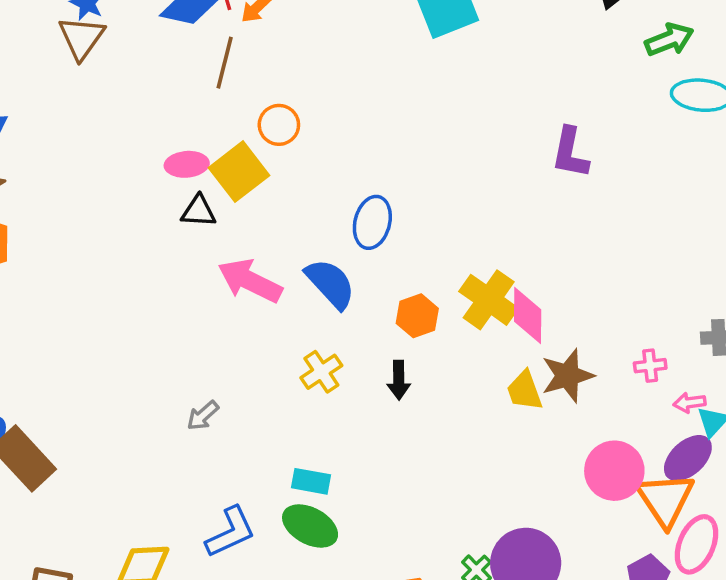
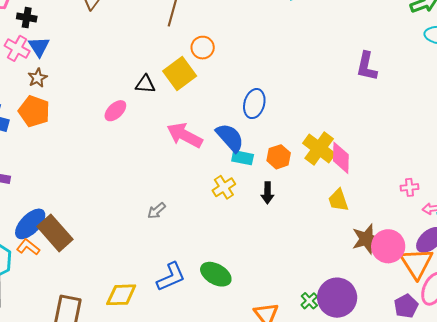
pink ellipse: (187, 164) -> (115, 111), moved, turned -40
black triangle: (198, 211) -> (145, 84), moved
brown star: (567, 376) -> (367, 239), moved
cyan rectangle: (311, 481) -> (243, 158), moved

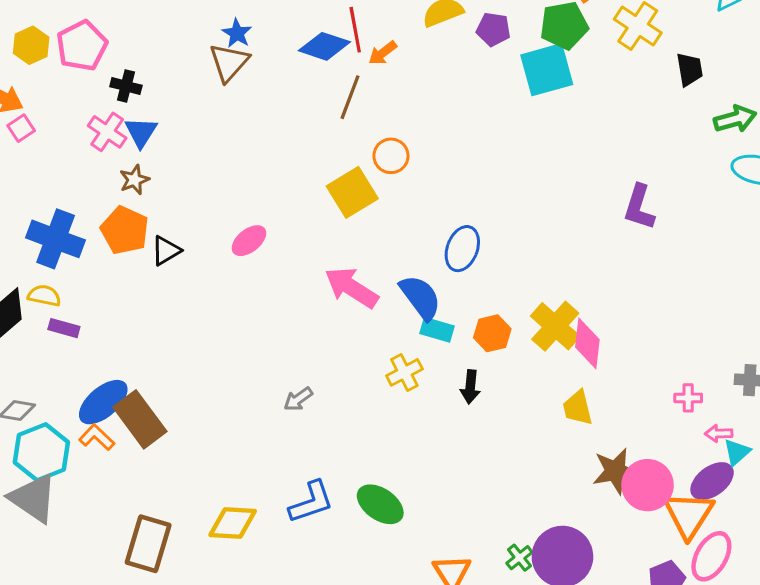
black triangle: (145, 84) -> (166, 251), moved, turned -40

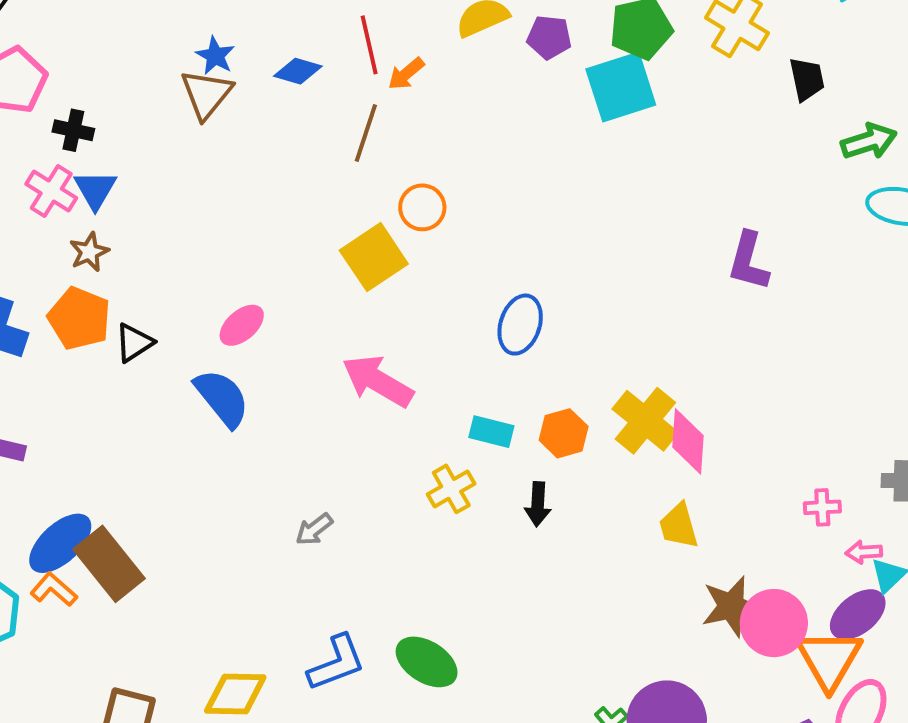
blue diamond: (324, 46) -> (298, 71), moved, size x0.7
blue semicircle: (420, 297) -> (222, 398), moved

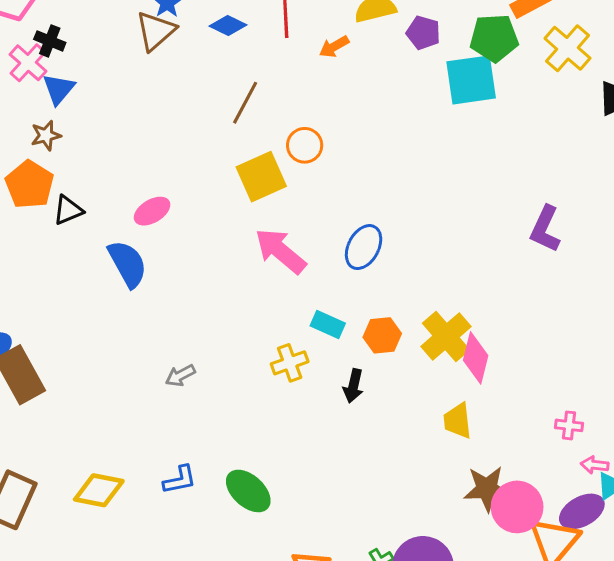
orange arrow: (406, 74) -> (334, 47), moved
brown line: (366, 133) -> (245, 103), moved
pink cross: (51, 191) -> (28, 63), moved
pink arrow: (378, 381) -> (280, 251), moved
blue L-shape: (336, 663) -> (180, 480), size x0.7

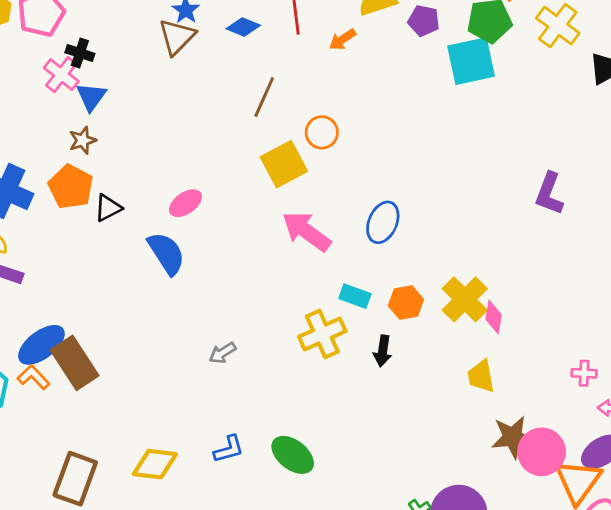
pink diamond: (476, 358) -> (494, 317), size x0.7
yellow cross: (290, 363) -> (322, 334), size x1.4

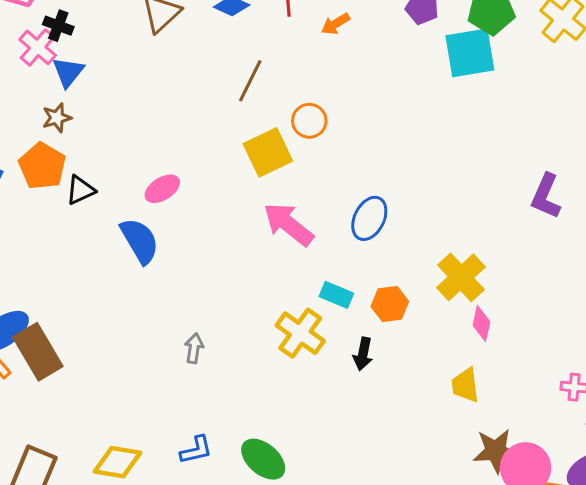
yellow cross: (465, 299) -> (461, 277), moved
yellow cross: (322, 334) -> (300, 333), turned -33
gray arrow: (222, 353) -> (194, 348), turned 128

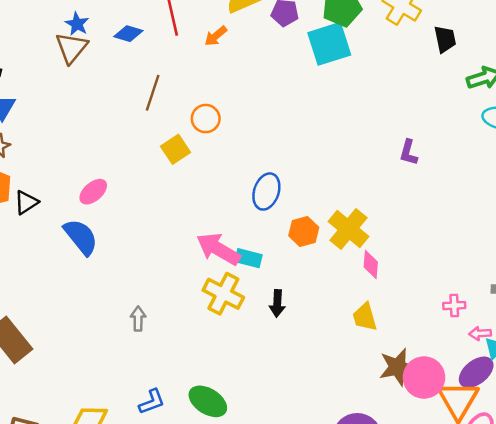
yellow square: (268, 152) -> (175, 149), size x0.7
purple L-shape: (546, 196) -> (409, 152), size x0.7
pink arrow: (288, 224) -> (218, 249), moved
orange hexagon: (390, 304) -> (304, 232), moved

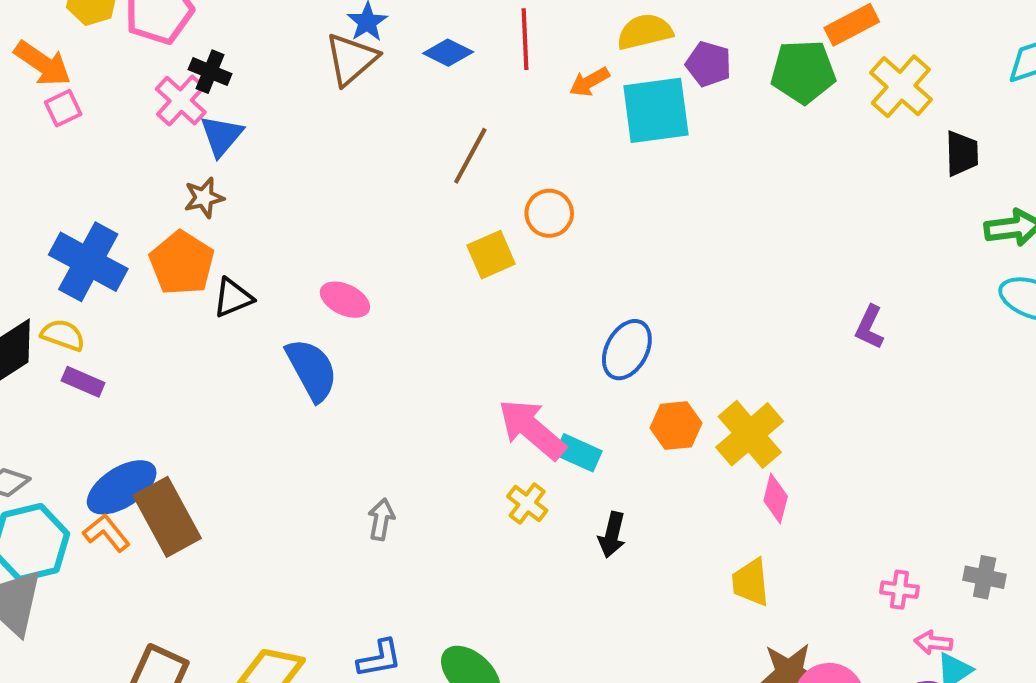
cyan square: (329, 44) -> (656, 110), moved
pink ellipse: (93, 192) -> (345, 300), turned 56
yellow cross: (223, 294) -> (527, 503), size x0.6

